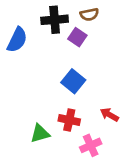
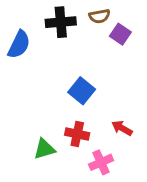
purple square: (77, 37) -> (120, 34), moved

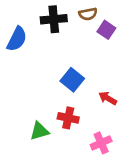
red arrow: (122, 128) -> (108, 98), moved
pink cross: (101, 162) -> (101, 143), moved

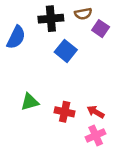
blue square: (72, 80) -> (66, 51), moved
red arrow: (108, 98) -> (96, 112), moved
green triangle: (39, 131) -> (30, 102), moved

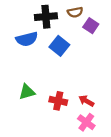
blue semicircle: (16, 37) -> (27, 39), moved, turned 50
pink cross: (96, 135) -> (86, 122), turned -30

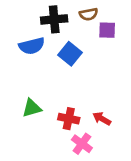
purple square: (91, 26) -> (107, 30), turned -32
pink cross: (86, 122) -> (82, 144), moved

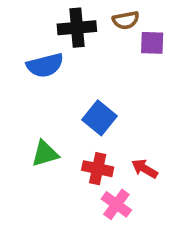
blue square: (70, 54) -> (99, 118), moved

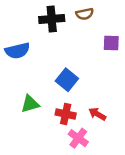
purple square: (152, 43) -> (111, 43), moved
blue semicircle: (45, 65) -> (17, 51), moved

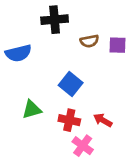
brown semicircle: (85, 14) -> (89, 41), moved

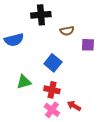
purple square: (118, 45) -> (88, 45), moved
red arrow: (103, 120) -> (74, 106), moved
pink cross: (83, 146) -> (52, 110), moved

